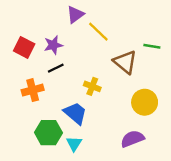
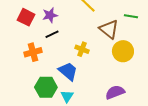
yellow circle: (145, 102) -> (123, 51), moved

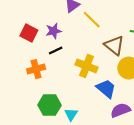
yellow cross: (82, 49) -> (87, 66), size x1.5
blue trapezoid: (68, 71) -> (106, 89), moved

